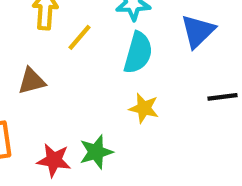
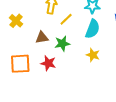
green star: (96, 152) -> (62, 43), moved
red star: (54, 160) -> (48, 63), moved

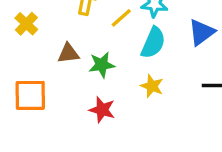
yellow line: (66, 19) -> (121, 18), moved
red star: (48, 63) -> (102, 110), moved

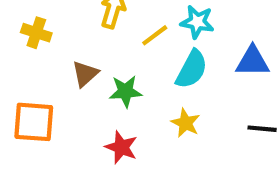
yellow cross: (26, 24) -> (36, 33), turned -30
blue triangle: (201, 32) -> (253, 61), turned 32
brown triangle: (68, 53) -> (85, 74), turned -40

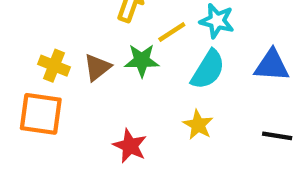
yellow cross: (36, 33) -> (54, 66), moved
green star: (125, 91) -> (142, 60), moved

